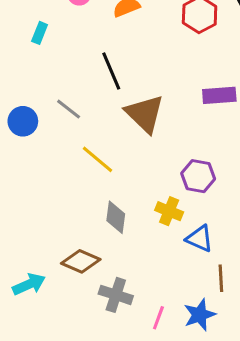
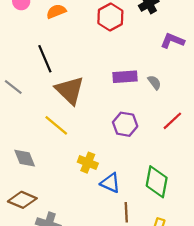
yellow line: (97, 159) -> (56, 125), moved
purple hexagon: (198, 176) -> (125, 124), moved
gray diamond: (116, 217) -> (25, 158), moved, turned -30

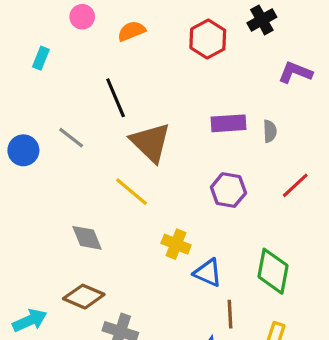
gray semicircle: (154, 82) -> (270, 131), turned 35

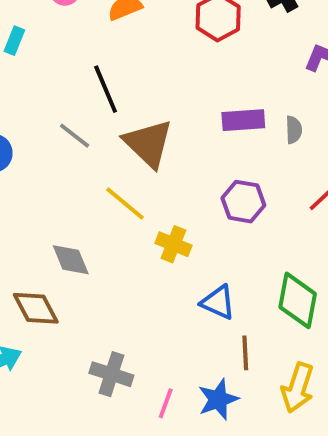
gray line: (71, 138) -> (75, 136), moved
yellow cross: (176, 244) -> (173, 244), moved
brown diamond: (84, 297) -> (36, 308), moved, turned 39

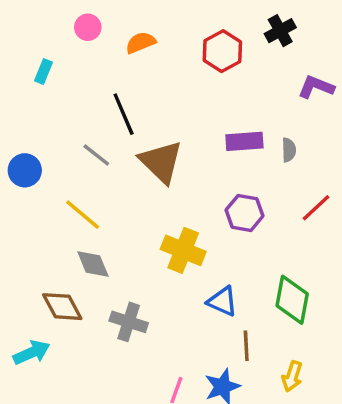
yellow line: (125, 203) -> (83, 215), moved
yellow cross: (173, 244) -> (183, 250), size x1.4
gray cross: (111, 374) -> (129, 322), moved
yellow arrow: (298, 388) -> (292, 376), size x0.7

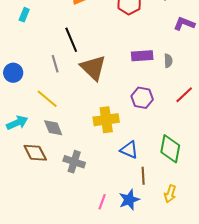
gray line: (96, 155) -> (55, 64), turned 36
yellow cross: (183, 250) -> (106, 120), turned -30
cyan arrow: (32, 353) -> (17, 123), moved

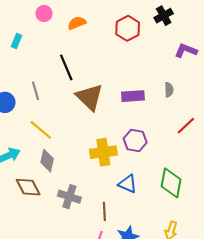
purple rectangle: (142, 56) -> (133, 96), moved
gray line: (55, 64) -> (36, 91), moved
purple hexagon: (142, 98) -> (135, 141), moved
gray diamond: (53, 128) -> (47, 161), turned 35
brown line: (143, 176) -> (104, 211), moved

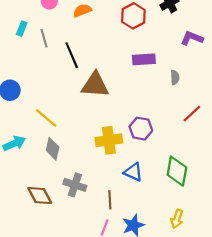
gray line: (36, 91) -> (44, 38), moved
purple rectangle: (133, 96) -> (144, 59), moved
brown triangle: (90, 97) -> (95, 85), turned -40
brown diamond: (28, 187) -> (40, 196), moved

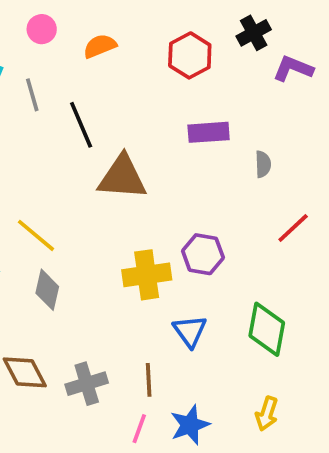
purple L-shape: (192, 38) -> (293, 69), moved
blue triangle: (133, 172) -> (190, 331), turned 30
gray cross: (75, 185) -> (87, 384), moved, turned -35

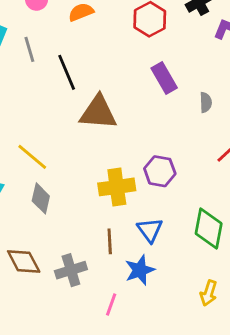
purple rectangle: (209, 132) -> (164, 78), turned 64
brown line: (149, 380) -> (110, 241), moved
blue star: (190, 425) -> (140, 270), moved

